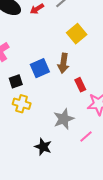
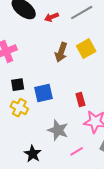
brown arrow: (63, 63) -> (61, 52), moved
blue square: (40, 68) -> (44, 93), moved
gray star: (64, 119) -> (58, 130), turned 30

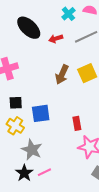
gray star: (58, 130) -> (32, 150), moved
pink line: (77, 151) -> (44, 172), moved

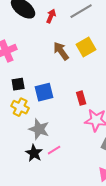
red arrow: (56, 39) -> (51, 16), turned 136
brown arrow: (62, 74) -> (61, 51), turned 126

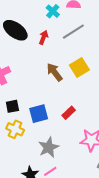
red rectangle: (81, 98) -> (69, 113), moved, turned 64
gray star: (39, 129) -> (49, 147), moved, turned 30

